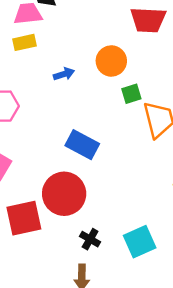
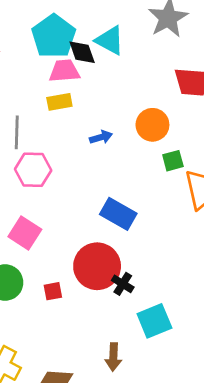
red square: (24, 218) -> (53, 291), size x0.5
black cross: (90, 239) -> (123, 284), moved
cyan square: (140, 242) -> (154, 321), moved

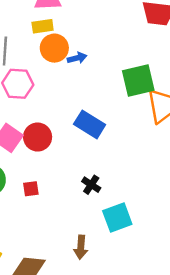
orange circle: (152, 125) -> (54, 48), moved
green square: (173, 161) -> (138, 80), size x1.8
red circle: (97, 266) -> (38, 137), moved, size x0.7

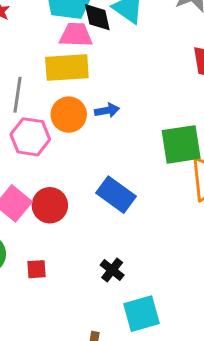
yellow rectangle: (43, 26) -> (67, 67), size x1.6
orange circle: (54, 48) -> (69, 115), moved

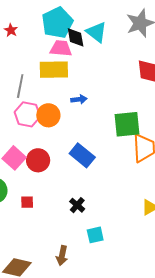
orange circle: (69, 115) -> (48, 115), moved
cyan square: (141, 314) -> (95, 235), size x0.7

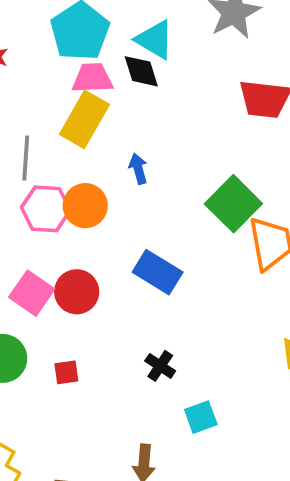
black diamond: (76, 37) -> (141, 71), moved
yellow rectangle: (54, 70) -> (84, 119), turned -52
blue arrow: (79, 99) -> (138, 169), turned -91
green square: (127, 124) -> (233, 204), turned -32

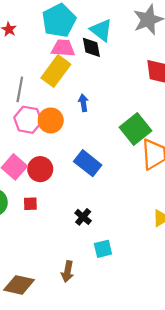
red square: (66, 372) -> (30, 204), moved

